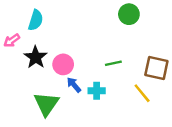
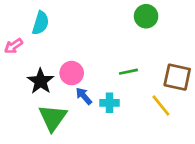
black star: (36, 57) -> (41, 81), moved

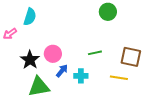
blue arrow: (84, 96) -> (62, 71), turned 80
yellow line: (161, 106) -> (119, 78), turned -42
green triangle: (53, 118) -> (39, 87), turned 45

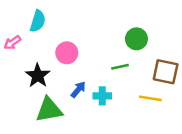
green circle: (108, 12) -> (136, 39), moved
pink circle: (53, 54) -> (67, 53), moved

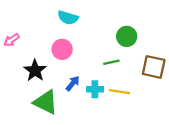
cyan semicircle: (38, 21) -> (68, 18), moved, turned 90
yellow line: (150, 98) -> (120, 92), moved
green triangle: (49, 110) -> (46, 102), turned 36

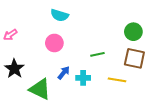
green circle: (127, 36) -> (133, 32), moved
black star: (35, 70) -> (14, 69), moved
yellow line: (120, 92) -> (117, 80), moved

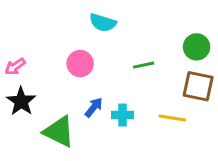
cyan semicircle: (60, 15) -> (103, 23), moved
pink arrow: (10, 35) -> (15, 67), moved
green line: (97, 54) -> (144, 65), moved

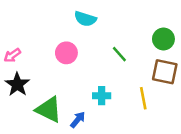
green line: (144, 65) -> (119, 54), turned 60
blue arrow: (94, 107) -> (78, 120), moved
yellow line: (172, 118) -> (143, 98), turned 70

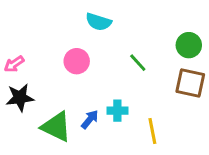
black star: (17, 84) -> (20, 98), turned 30
yellow line: (143, 98) -> (152, 131), moved
blue arrow: (78, 120) -> (90, 119), moved

